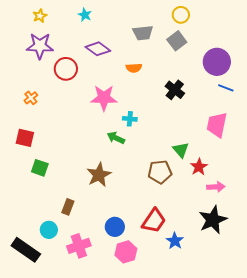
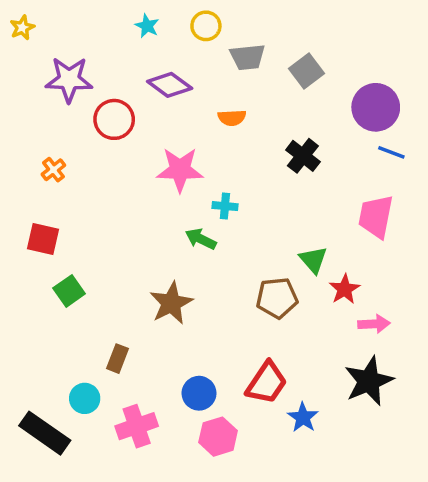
yellow circle: (181, 15) -> (206, 26), moved
yellow star: (40, 16) -> (22, 28), moved
green square: (40, 168) -> (69, 291), turned 36

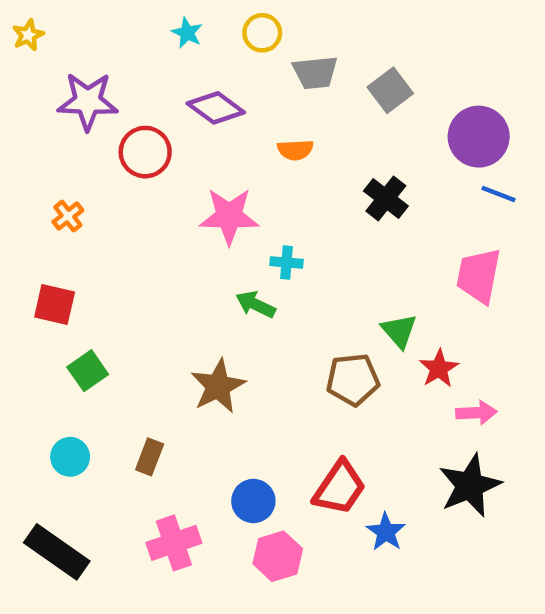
cyan circle: (85, 398) -> (70, 457), moved

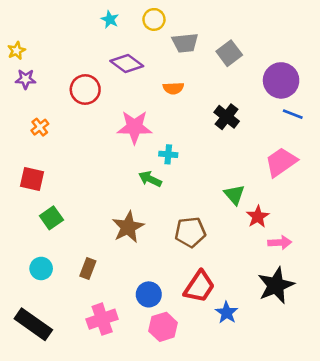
yellow star: (28, 35) -> (16, 51), moved
purple star: (88, 101) -> (26, 79), moved, size x0.6
pink trapezoid: (479, 276) -> (281, 162), turned 44
brown pentagon: (353, 380) -> (190, 232), moved

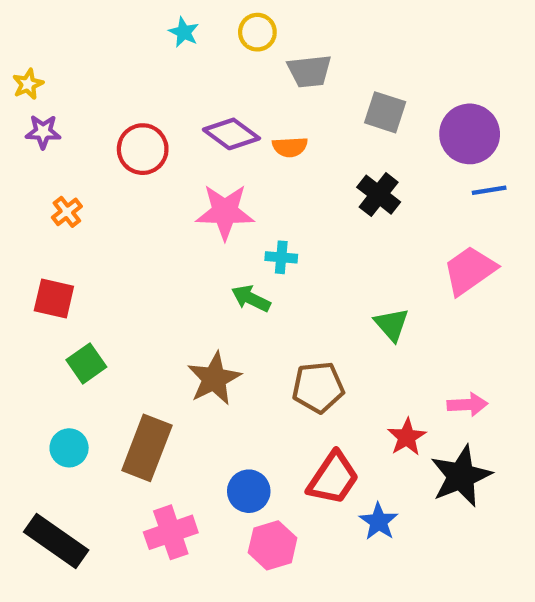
gray square: (229, 53) -> (385, 112), moved, turned -35
purple diamond: (127, 64) -> (231, 134), moved
blue line: (293, 114) -> (489, 190), turned -30
red star: (258, 217) -> (407, 437), moved
brown rectangle: (88, 268) -> (147, 448), size x1.8

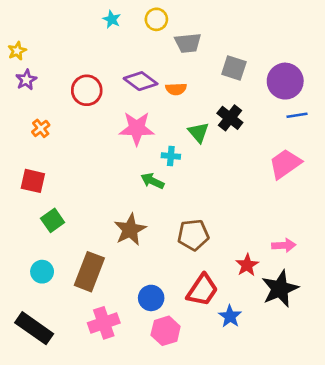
purple star: (43, 132) -> (26, 80), turned -30
green triangle: (392, 324) -> (198, 132), moved

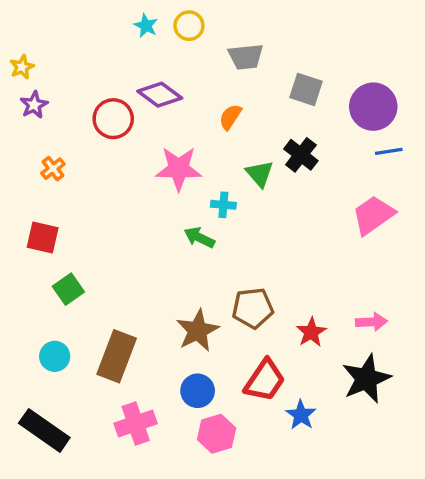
yellow circle: (156, 19) -> (189, 26), moved
purple diamond: (141, 81) -> (160, 95), moved
orange semicircle: (176, 89) -> (230, 117), turned 126
brown star: (130, 230) -> (198, 331), moved
red star: (247, 265) -> (311, 332), moved

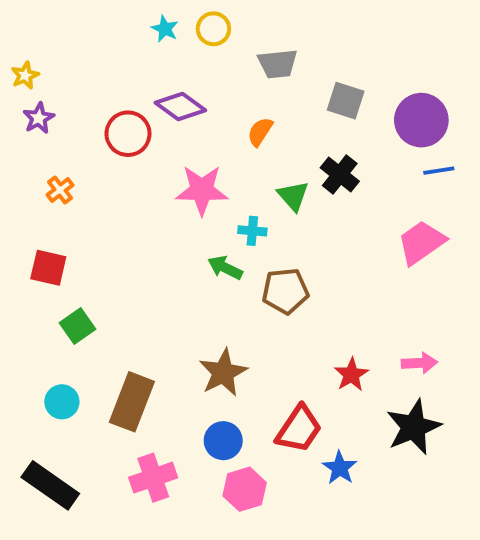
brown pentagon: (253, 308) -> (285, 291), moved

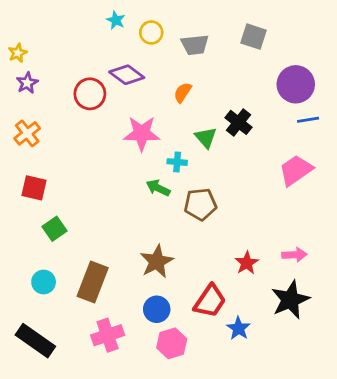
yellow circle: (213, 29) -> (151, 32), moved
gray square: (346, 101) -> (253, 37), moved
orange cross: (60, 190) -> (27, 133), moved, size x1.4

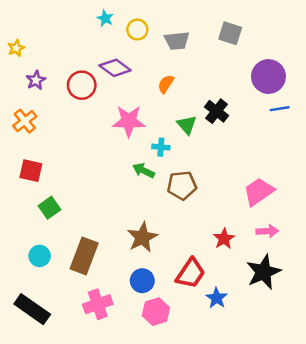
purple star: (27, 83) -> (36, 80), moved
pink trapezoid: (296, 170) -> (259, 192), moved

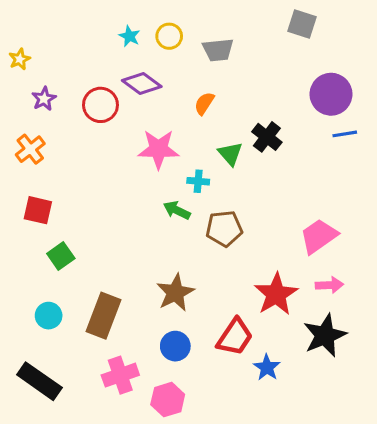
cyan star: (105, 18) -> (129, 36), moved
gray square: (230, 33) -> (302, 24), moved
red star: (224, 239) -> (276, 294), size x1.6
pink hexagon: (156, 312) -> (168, 400), moved

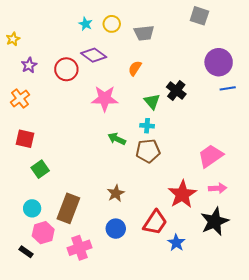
cyan cross: (198, 181) -> (147, 126), moved
brown star: (175, 293) -> (116, 193), size x0.7
black rectangle: (39, 381) -> (26, 252), size x0.5
pink hexagon: (168, 400) -> (43, 233), moved

